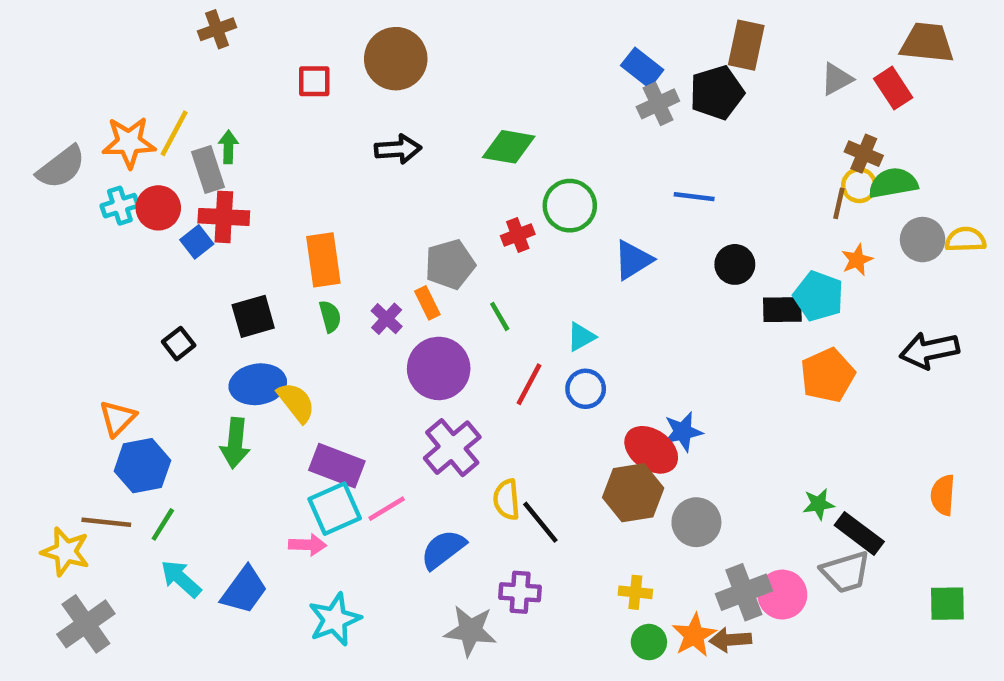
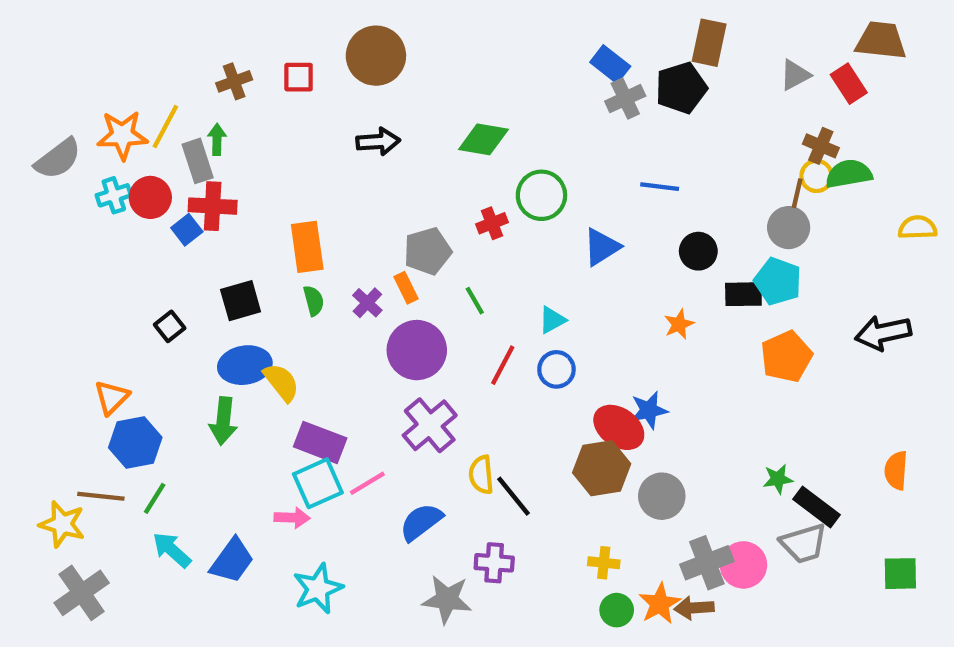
brown cross: (217, 29) -> (234, 81), moved
gray circle: (923, 240) -> (789, 228), moved
orange star: (857, 260) -> (679, 324), moved

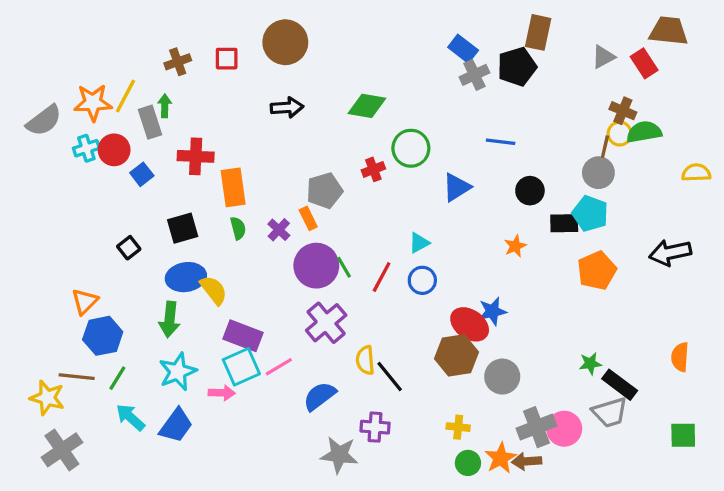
red cross: (213, 206) -> (196, 156), moved
green line: (475, 301) -> (344, 267), moved
cyan star: (318, 589) -> (178, 372), moved

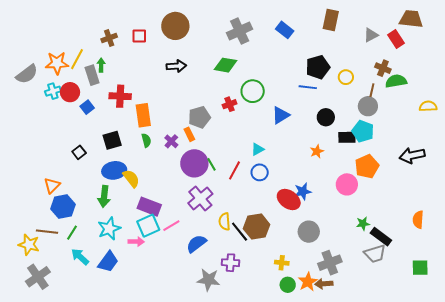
black pentagon: (517, 67) -> (318, 67), moved
gray cross: (474, 75) -> (240, 31), moved, size x1.4
yellow circle: (620, 134) -> (346, 77), moved
brown hexagon: (457, 355) -> (257, 227), moved
pink circle: (564, 429) -> (347, 184), moved

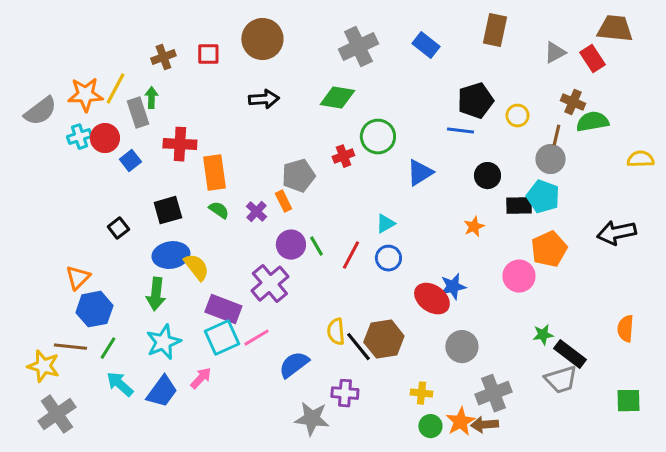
green semicircle: (146, 140) -> (219, 210), turned -40
purple circle: (194, 163) -> (291, 245), size x0.7
purple cross: (200, 198) -> (270, 284), moved
pink arrow: (136, 242) -> (201, 378), moved, turned -49

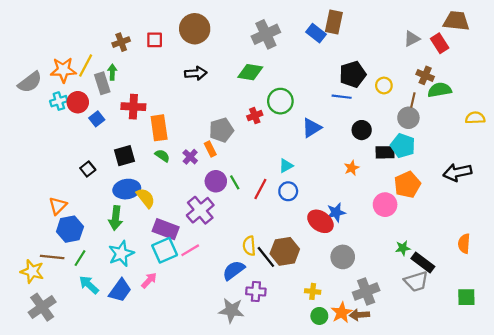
brown rectangle: (495, 30) -> (334, 22), moved
blue semicircle: (294, 365) -> (234, 270), moved

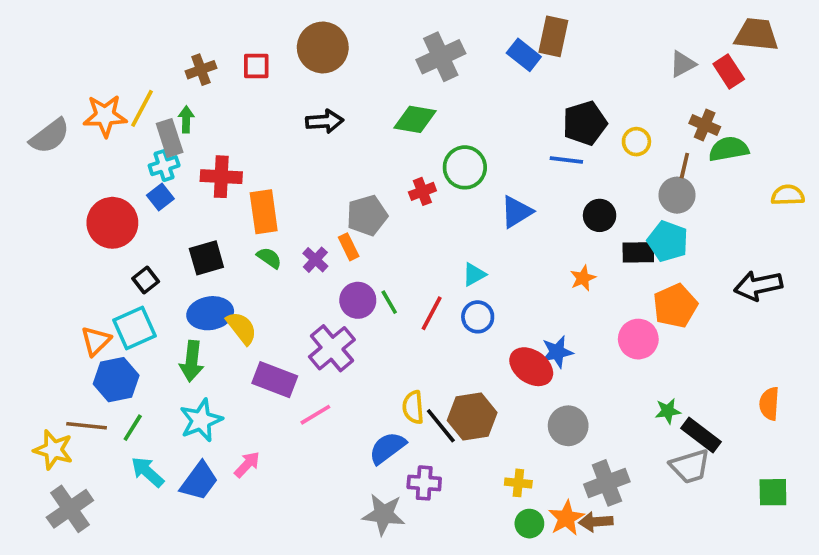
cyan cross: (59, 101) -> (164, 166), moved
red circle: (78, 102) -> (112, 223), moved, size x1.4
cyan square: (165, 250) -> (135, 328), moved

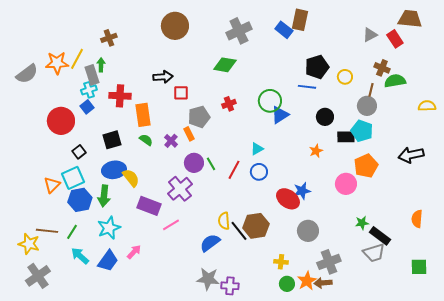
red square: (256, 66) -> (181, 93), moved
black arrow: (325, 121) -> (163, 77), moved
green circle: (465, 167) -> (270, 101), moved
blue hexagon: (116, 380) -> (80, 200), moved
purple cross: (424, 483) -> (230, 286), moved

